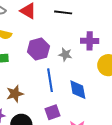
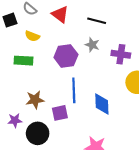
gray star: (65, 54) -> (92, 45), moved
purple square: (52, 112) -> (60, 113), moved

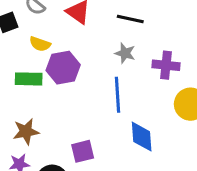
purple hexagon: (66, 56) -> (63, 68), moved
blue line: (74, 90) -> (117, 95), moved
brown star: (35, 100) -> (26, 132), moved

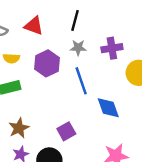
black line: (130, 19) -> (75, 20), turned -72
purple hexagon: (63, 68) -> (47, 63), moved

